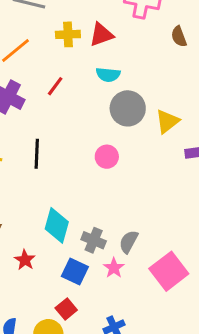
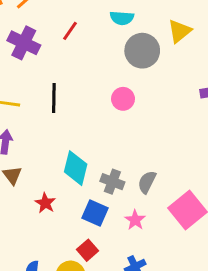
yellow triangle: (167, 121) -> (180, 31), moved
pink star: (114, 268) -> (135, 220), moved

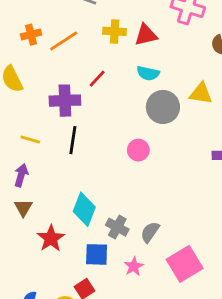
yellow triangle: (180, 31) -> (201, 93), turned 40
purple cross: (24, 43) -> (65, 101), moved, turned -36
red star: (45, 203) -> (51, 238), size x1.4
blue square: (95, 213) -> (97, 254), turned -30

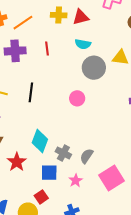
red line: (97, 79) -> (47, 49), turned -48
purple cross: (65, 101) -> (15, 51), moved

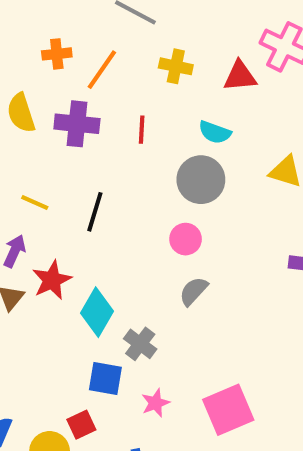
red triangle: (81, 17) -> (240, 76), moved
orange line: (23, 23) -> (102, 70), turned -30
gray circle: (94, 68) -> (201, 180), moved
gray semicircle: (87, 156) -> (194, 291), moved
red star: (17, 162) -> (52, 280), moved

